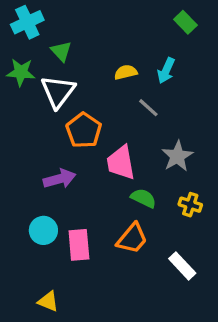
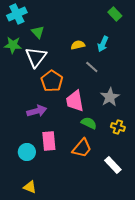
cyan circle: (43, 230) -> (27, 152), moved
pink rectangle: (79, 245) -> (49, 141), moved

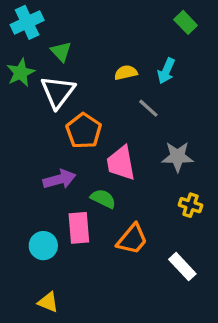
green star: (13, 45) -> (21, 73), turned -30
gray star: (110, 97) -> (178, 157), turned 30
green semicircle: (89, 123) -> (103, 199), moved

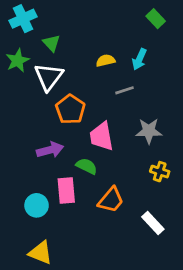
gray line: (148, 108) -> (124, 90), turned -60
yellow triangle: (48, 302) -> (41, 253), size x1.4

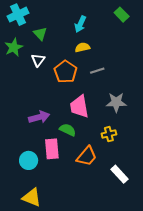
cyan arrow: (139, 59) -> (80, 24), moved
white triangle: (49, 77) -> (38, 60), size x0.6
orange pentagon: (70, 109) -> (66, 72), moved
yellow cross: (160, 172) -> (109, 134), moved, turned -32

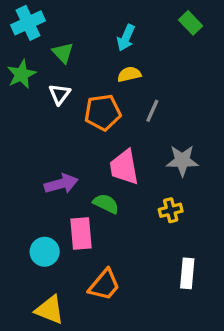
gray line: (97, 71) -> (152, 111), turned -48
orange pentagon: (66, 72) -> (103, 112), turned 30
orange trapezoid: (87, 156) -> (104, 285), moved
white rectangle: (119, 174) -> (187, 273), turned 48

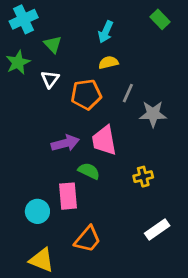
gray star: (182, 161) -> (153, 114), moved
purple arrow: (61, 184) -> (65, 143), moved
white rectangle: (187, 273) -> (157, 229), turned 50

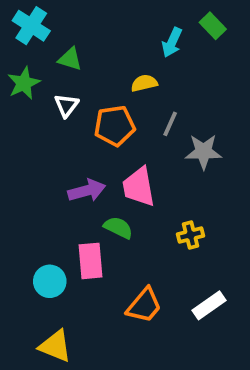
cyan cross: (24, 19) -> (31, 26), turned -32
cyan arrow: (106, 32) -> (172, 42), moved
green triangle: (53, 44) -> (70, 59), turned -30
orange trapezoid: (88, 239) -> (144, 305), moved

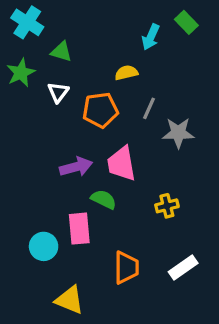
orange trapezoid: (144, 305) -> (126, 268), turned -40
yellow triangle: (55, 346) -> (70, 300), moved

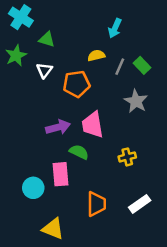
green rectangle: (186, 22) -> (142, 65), moved
gray line: (149, 108) -> (120, 67), moved
gray star: (178, 133) -> (136, 101), turned 30

